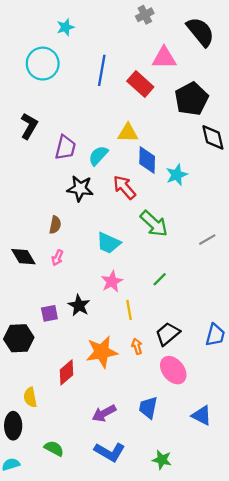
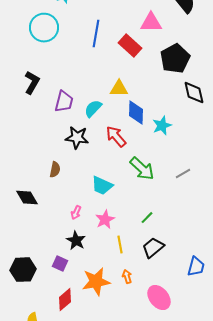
gray line: (207, 240) -> (183, 174), moved
pink arrow: (57, 258) -> (76, 213), moved
purple square: (49, 313) -> (60, 264), moved, turned 35
black trapezoid: (168, 334) -> (153, 248), moved

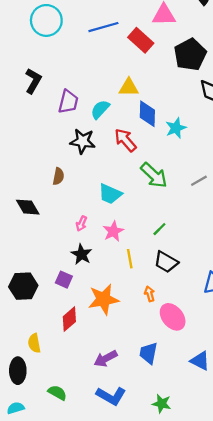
blue line: (96, 34) -> (103, 27), turned 64
black trapezoid: (153, 248) -> (166, 262), turned -110
orange arrow: (127, 277) -> (150, 294), moved

